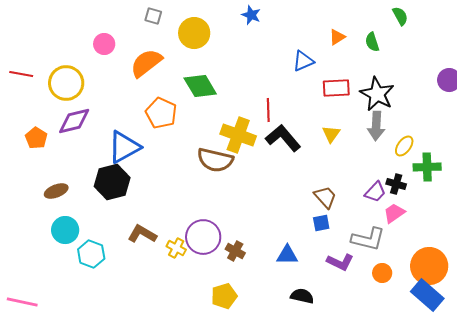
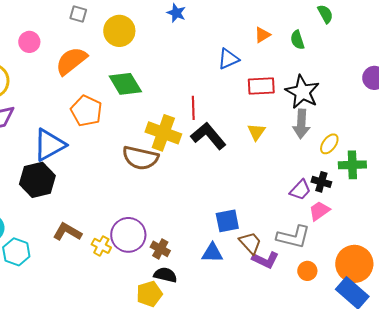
brown trapezoid: (325, 197) -> (250, 243), moved
blue square: (321, 223) -> (227, 221), moved, size x1.4
black semicircle: (302, 296) -> (165, 275), moved

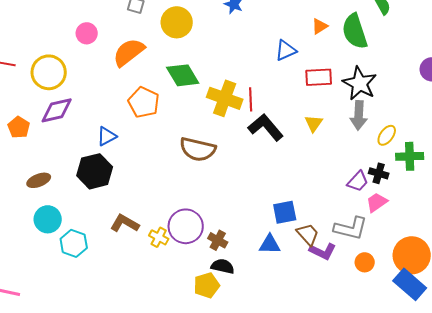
green semicircle: (297, 40) -> (355, 31), size x1.8
yellow cross: (163, 133) -> (225, 98), moved
blue triangle: (49, 145) -> (107, 136), size x0.6

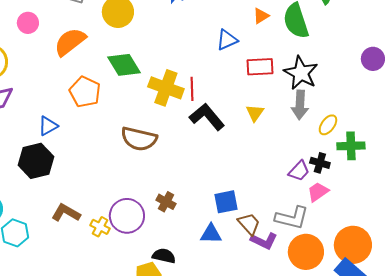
brown cross: (218, 240) -> (166, 202), moved
orange circle: (365, 262) -> (306, 252), size x1.8

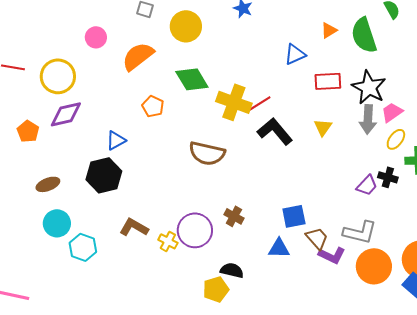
red line: (192, 89) -> (260, 103), turned 60
orange pentagon: (85, 92) -> (153, 106), size x0.7
pink trapezoid: (318, 192) -> (392, 112), moved

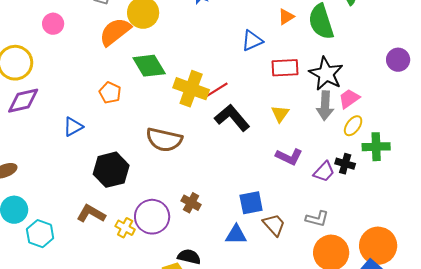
orange semicircle: (138, 56) -> (115, 32), moved
black hexagon: (104, 175) -> (111, 170), moved
gray L-shape: (360, 232) -> (317, 219), size x0.7
purple L-shape: (332, 255) -> (289, 157), moved

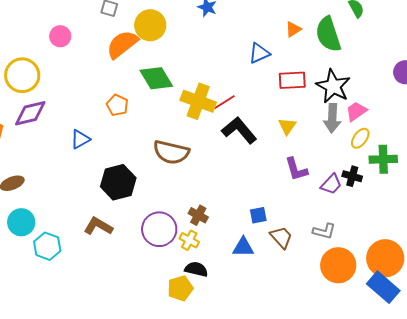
purple L-shape: (289, 157) -> (296, 169), turned 48
blue square: (251, 203) -> (258, 215), size x0.7
yellow cross: (125, 228) -> (189, 240), moved

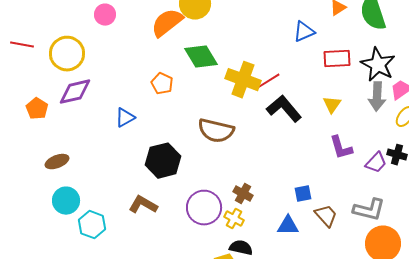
gray L-shape: (324, 231) -> (369, 210), size x1.4

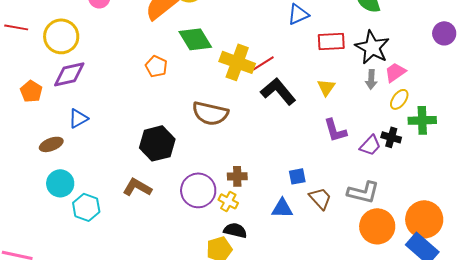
gray arrow: (377, 97) -> (371, 79), size x0.7
blue triangle: (125, 118) -> (78, 118), moved
brown cross: (243, 194) -> (237, 176), turned -30

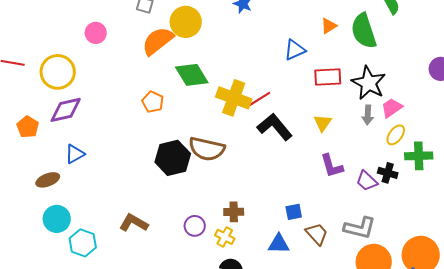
black hexagon: (157, 143) -> (173, 158), moved
purple trapezoid: (370, 145) -> (367, 181), turned 90
purple circle: (198, 190) -> (195, 226), size x0.6

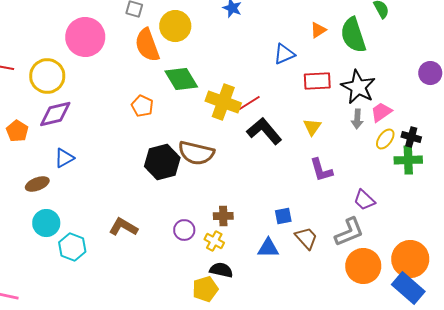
pink circle: (96, 33) -> (85, 37), size x1.8
orange semicircle: (158, 41) -> (147, 45), turned -72
black cross: (388, 173) -> (411, 137), moved
purple trapezoid: (367, 181) -> (364, 200), moved
gray L-shape: (360, 228) -> (349, 232), turned -36

